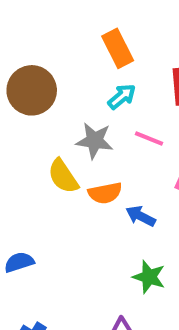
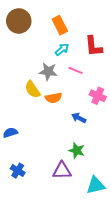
brown circle: (32, 90) -> (19, 21), moved
blue arrow: (141, 216) -> (79, 118), moved
green star: (149, 277) -> (77, 151), moved

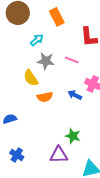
cyan arrow: (62, 49) -> (37, 40), moved
orange semicircle: (54, 98) -> (45, 97), moved
blue arrow: (79, 118) -> (75, 95), moved

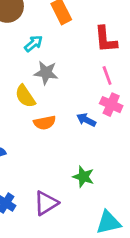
pink line: (72, 60) -> (107, 75), moved, turned 48
purple triangle: (59, 155) -> (46, 203), moved, turned -30

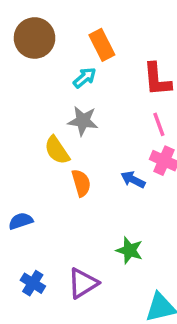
cyan arrow: (33, 44) -> (85, 78), moved
orange semicircle: (45, 123) -> (81, 183), turned -95

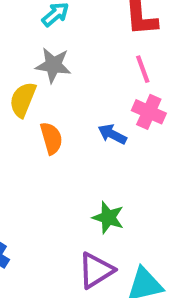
yellow semicircle: (57, 150) -> (23, 100), turned 56
purple triangle: (83, 283) -> (96, 270), moved

